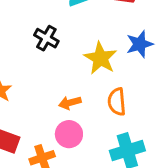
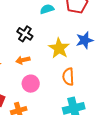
orange arrow: (70, 103) -> (23, 60), moved
pink circle: (69, 134) -> (31, 84), moved

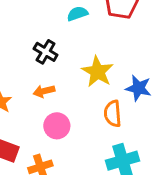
blue star: (85, 40) -> (138, 88), moved, turned 30

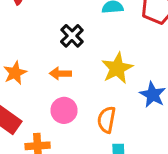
orange semicircle: (113, 114) -> (107, 120), moved

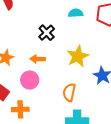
pink circle: (64, 110) -> (30, 80), moved

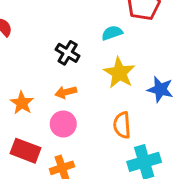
cyan semicircle: (76, 13) -> (112, 33), moved

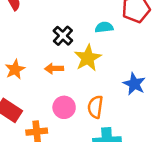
yellow star: (119, 73) -> (88, 58), moved
pink circle: (63, 124) -> (64, 107), moved

